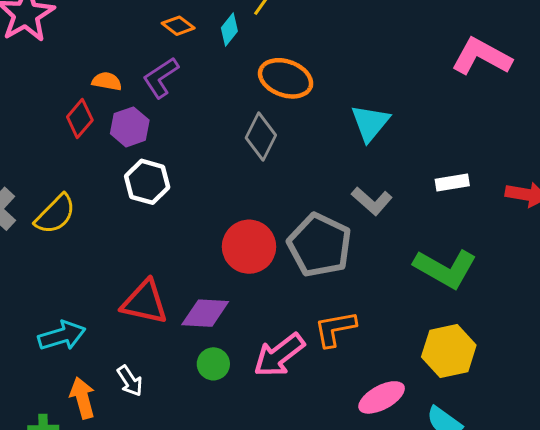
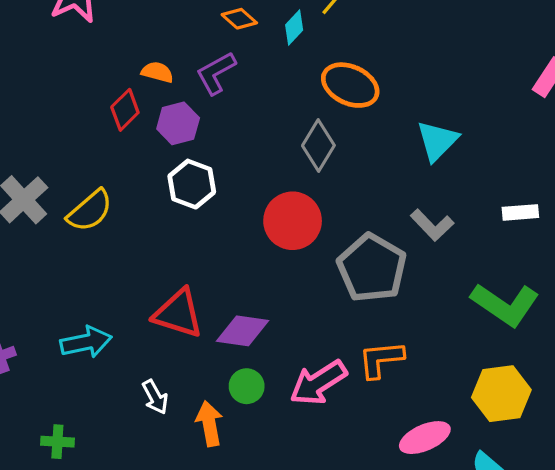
red circle: (249, 247) -> (293, 221), moved
orange arrow: (83, 398) -> (209, 424), moved

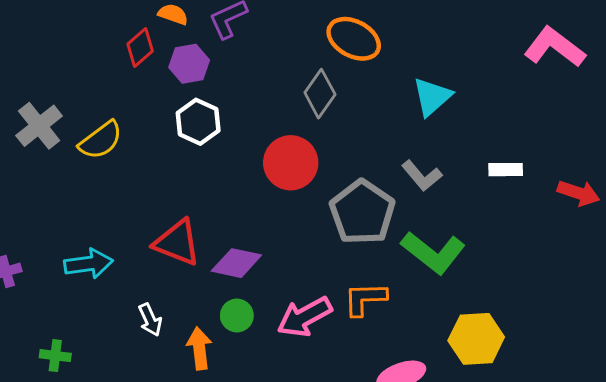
green L-shape: (505, 304) -> (433, 252), moved

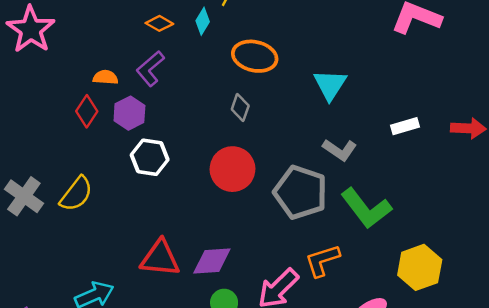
gray diamond: (320, 94) -> (240, 107), size x0.7
green L-shape: (433, 252) -> (366, 208), turned 30

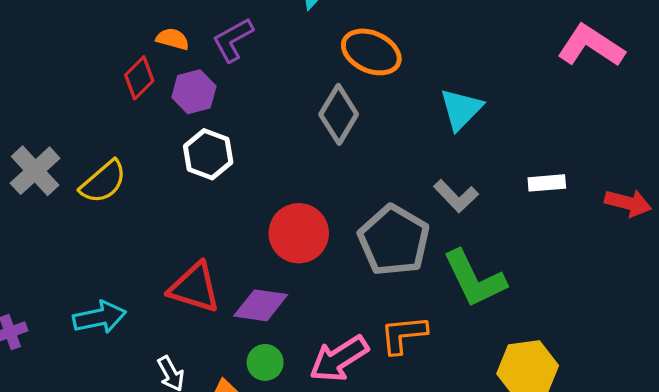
gray diamond: (240, 107) -> (339, 114), size x1.6
red circle: (232, 169) -> (299, 233), moved

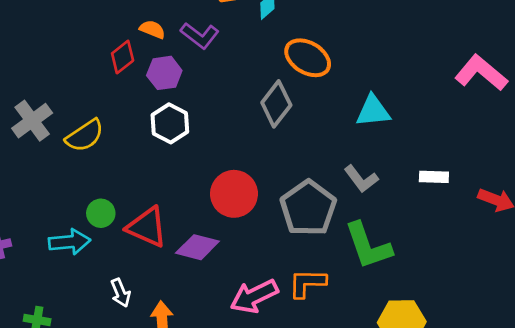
purple L-shape: (233, 40) -> (200, 36), turned -120
cyan triangle: (461, 109) -> (373, 111), turned 33
green circle: (265, 362) -> (101, 213), moved

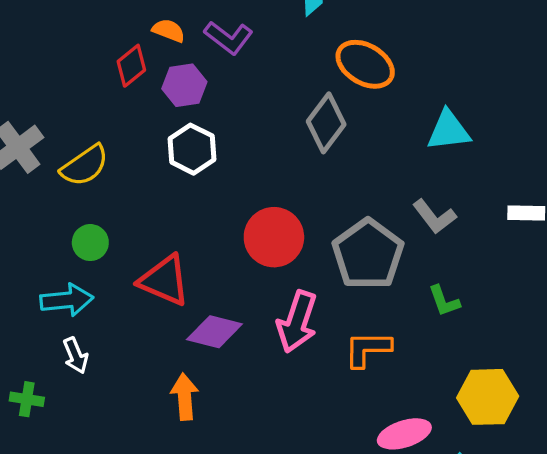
green circle: (101, 213) -> (90, 243), moved
green L-shape: (368, 246) -> (444, 301), size x0.5
purple diamond: (197, 247) -> (214, 332), moved
white arrow: (121, 293) -> (76, 355), moved
pink arrow: (254, 296) -> (297, 322), moved, turned -45

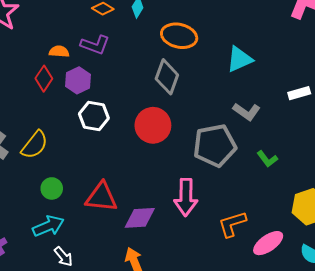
red circle: (274, 237) -> (153, 125), moved
gray pentagon: (368, 254) -> (215, 145), turned -30
orange L-shape: (368, 349) -> (232, 224), moved

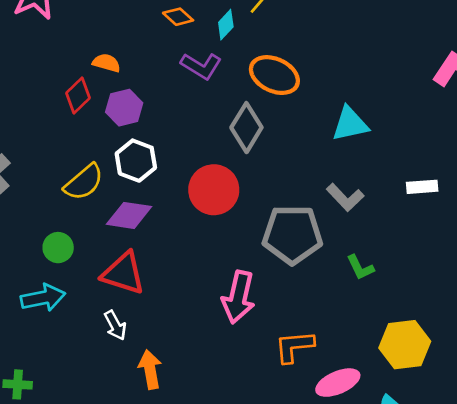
purple L-shape: (95, 45) -> (201, 66), moved
yellow semicircle: (35, 145) -> (84, 182), moved
purple diamond: (140, 218) -> (129, 215), moved
white arrow: (63, 257) -> (115, 325), moved

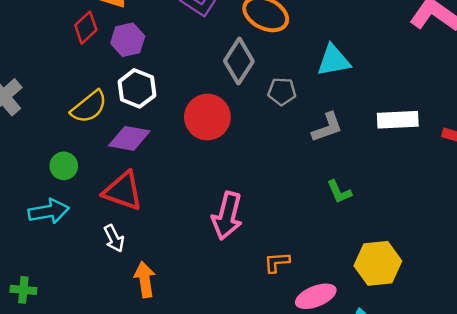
white rectangle: (422, 187) -> (398, 120), size x1.4
gray L-shape: (345, 197) -> (327, 127), turned -68
gray pentagon: (292, 235) -> (282, 92), moved, size x0.5
orange L-shape: (294, 346) -> (277, 262), size x0.7

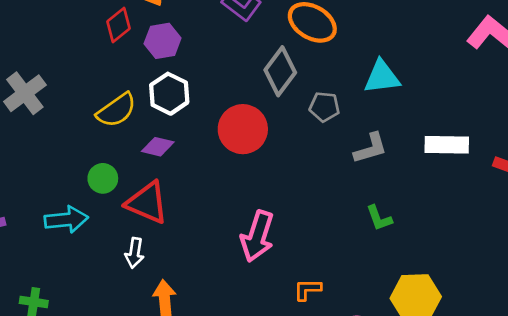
purple diamond: (129, 138) -> (158, 147), size x0.7
green circle: (64, 166) -> (103, 178), moved
white arrow: (114, 238) -> (135, 253), turned 32

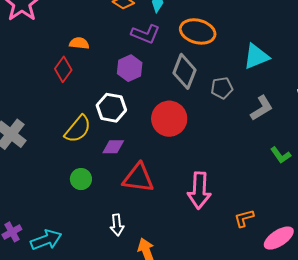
purple hexagon: (163, 41) -> (130, 68), moved
red triangle: (147, 203) -> (138, 178), moved
cyan arrow: (66, 220) -> (46, 240), moved

